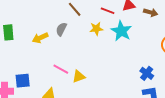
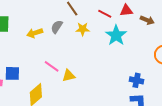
yellow star: (96, 29) -> (83, 29), moved
blue cross: (147, 73) -> (137, 80), turned -32

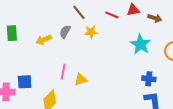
cyan star: (116, 35) -> (140, 44), moved
pink line: (52, 66) -> (63, 72), turned 70

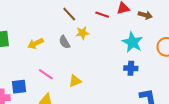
gray semicircle: (65, 32) -> (65, 42), moved, turned -56
pink line: (63, 72) -> (46, 74), moved, turned -63
blue cross: (149, 79) -> (131, 68), moved

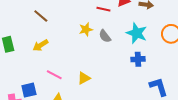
brown line: (69, 14) -> (41, 16), moved
gray semicircle: (65, 42) -> (105, 36), moved

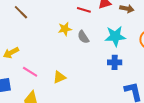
cyan star: (137, 33) -> (115, 36), turned -30
yellow arrow: (40, 45) -> (11, 53), moved

